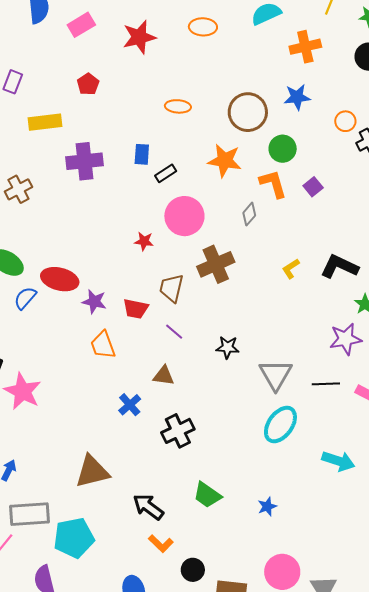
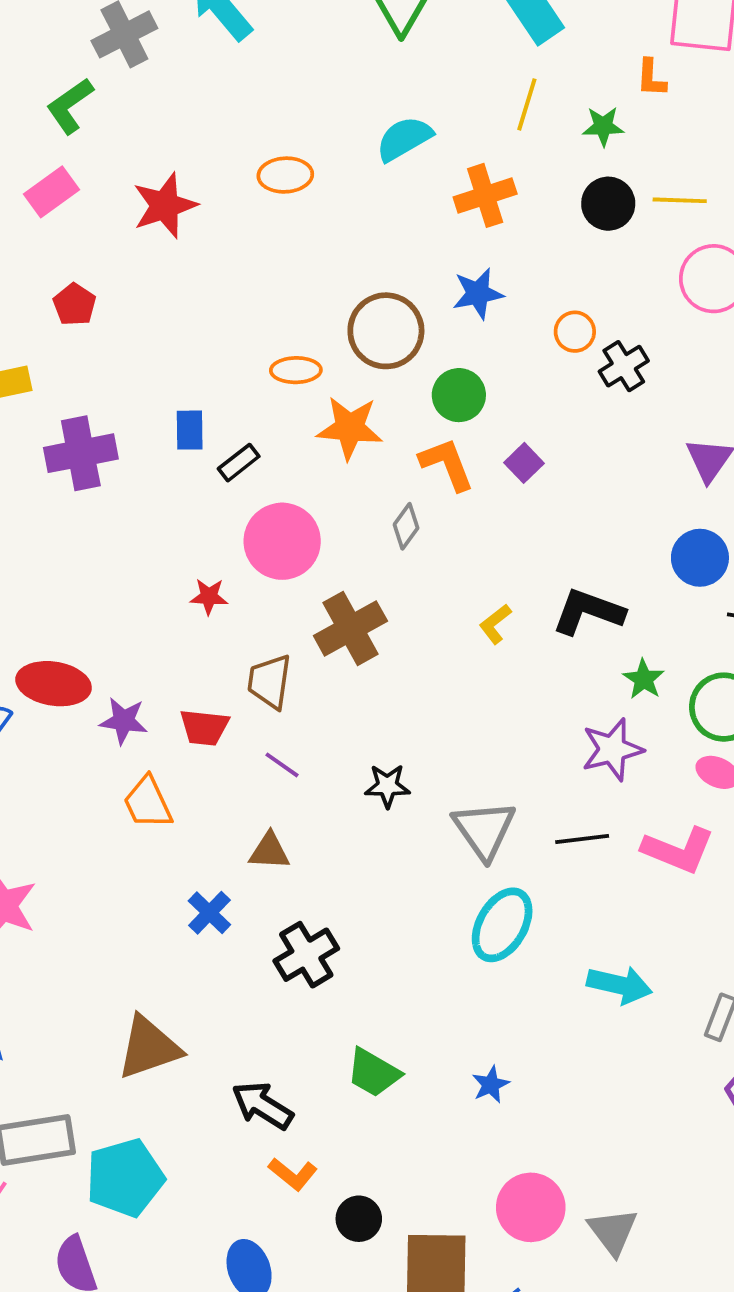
orange ellipse: (178, 106) -> (296, 370), moved

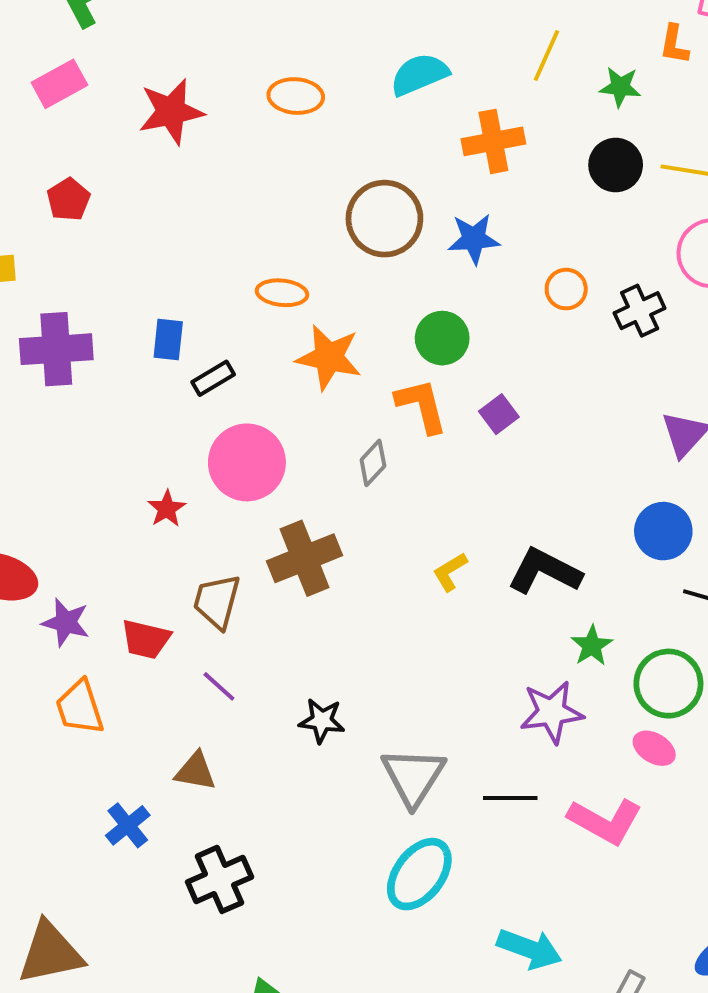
brown circle: (386, 331) -> (384, 219), moved
black cross: (624, 366) -> (640, 311), moved
red star: (209, 597) -> (167, 509), turned 30

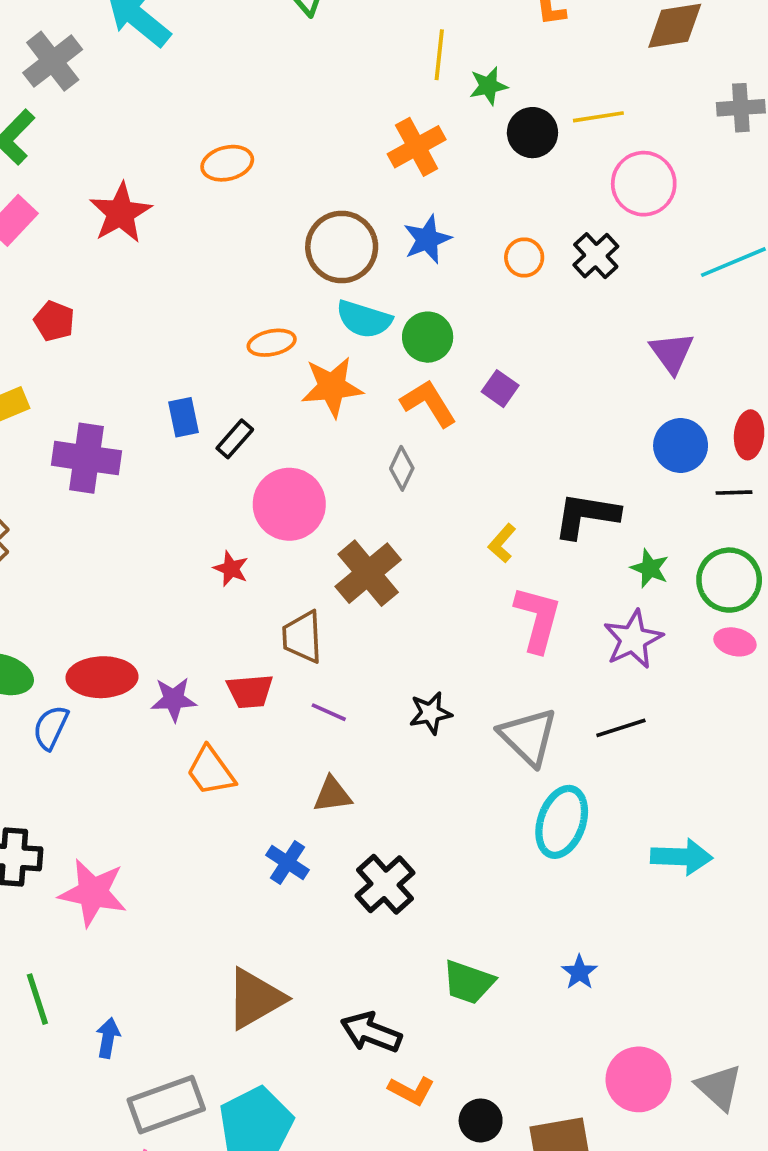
cyan semicircle: (419, 74) -> (364, 319), moved, turned -122
green star: (620, 87) -> (488, 86), moved
purple cross: (56, 349) -> (87, 458), turned 30
pink L-shape: (605, 821) -> (538, 619), moved, turned -86

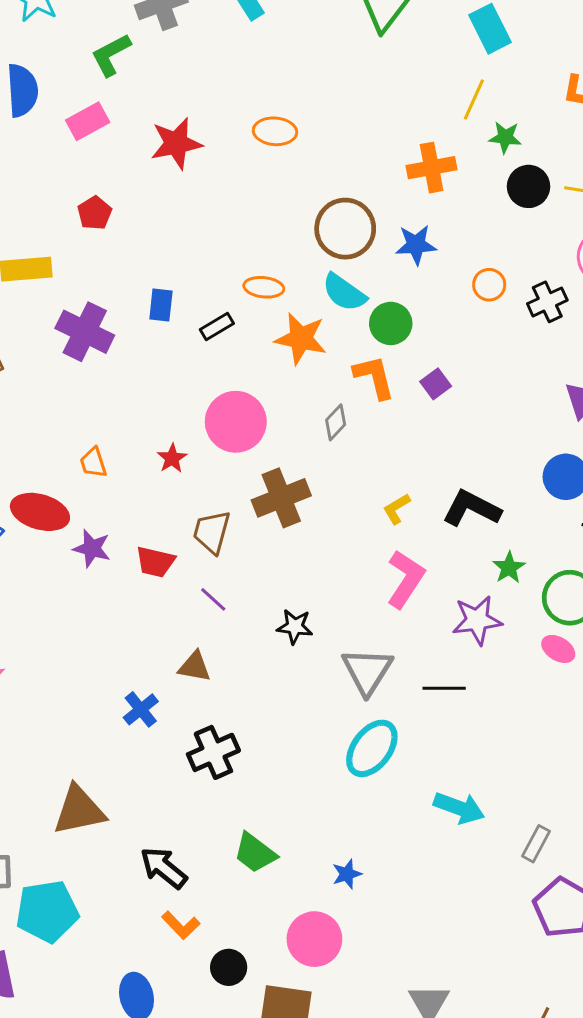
blue rectangle: (184, 417) -> (161, 305), moved
black rectangle: (235, 439) -> (217, 327), moved
orange trapezoid: (211, 771) -> (93, 463), moved, size x0.7
pink circle: (638, 1079) -> (314, 939), moved

